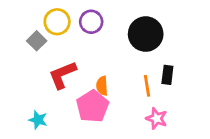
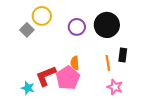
purple circle: (91, 22) -> (77, 27), moved
red L-shape: (63, 75) -> (46, 76), moved

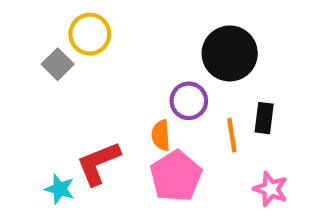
purple circle: (77, 27) -> (189, 101), moved
pink pentagon: (68, 78) -> (176, 176), moved
pink star: (115, 87) -> (271, 189), moved

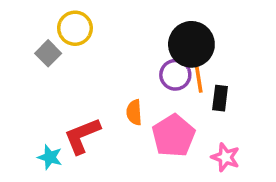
purple circle: (189, 101) -> (175, 75), moved
orange line: (232, 135) -> (199, 78), moved
pink pentagon: (176, 176) -> (174, 136), moved

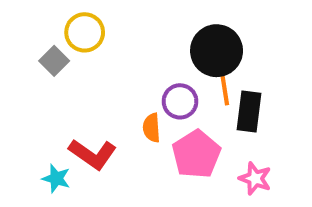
purple circle: (175, 75) -> (180, 101), moved
black rectangle: (220, 98) -> (249, 112), size x1.4
red L-shape: (82, 136) -> (93, 154), turned -123

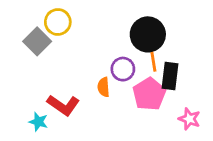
gray square: (54, 61) -> (37, 41), size x1.4
pink pentagon: (196, 154) -> (149, 94), moved
pink star: (255, 179) -> (189, 119), moved

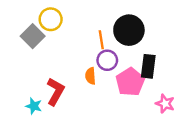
orange line: (153, 61) -> (101, 40), moved
red L-shape: (63, 105) -> (55, 92), turned -96

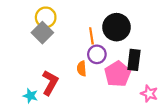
gray square: (33, 36) -> (42, 33), moved

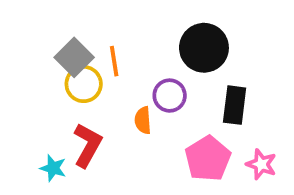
yellow circle: (46, 17) -> (84, 84), moved
orange line: (91, 36) -> (114, 61), moved
pink pentagon: (118, 74) -> (208, 159), moved

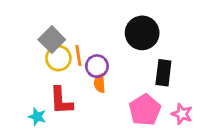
orange line: (114, 61) -> (78, 55), moved
purple circle: (170, 96) -> (97, 66), moved
red L-shape: (87, 145) -> (61, 101), turned 148

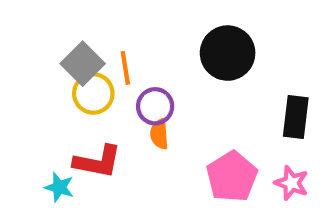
orange line: (78, 55) -> (125, 68), moved
black rectangle: (163, 73) -> (296, 117), moved
red L-shape: (61, 101) -> (98, 162), turned -76

